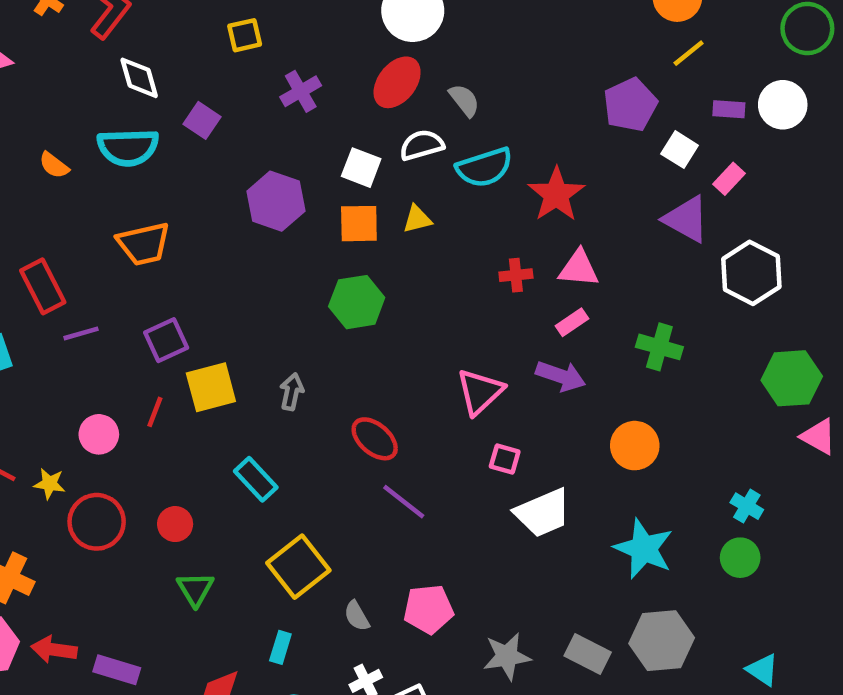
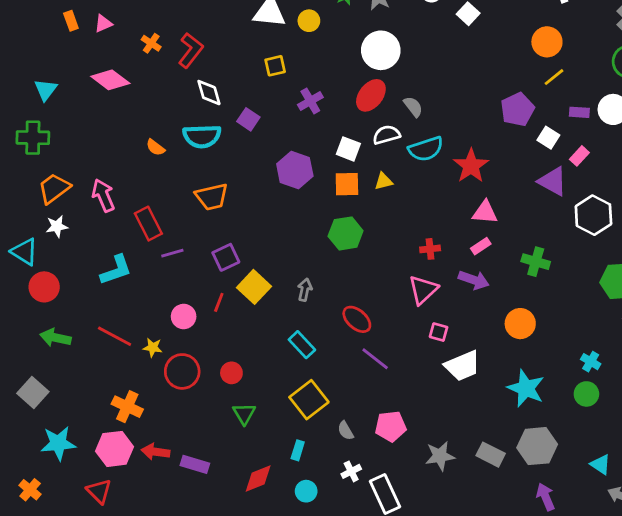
red cross: (516, 275) -> (430, 249), moved
yellow square: (211, 387) -> (254, 287), turned -32
cyan rectangle: (256, 479) -> (302, 345), moved

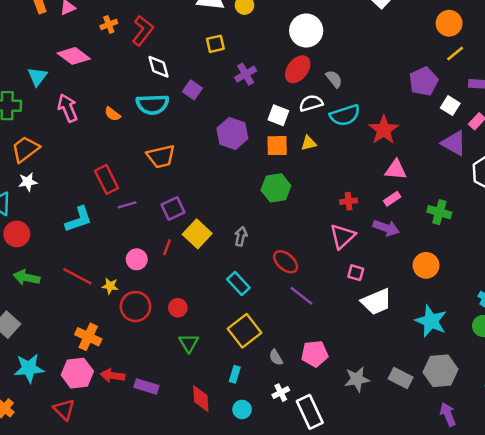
orange cross: (151, 43) -> (109, 24), turned 35
cyan triangle: (46, 90) -> (37, 77), moved
pink arrow: (103, 195) -> (68, 108), moved
red diamond: (258, 478) -> (201, 399), turned -72

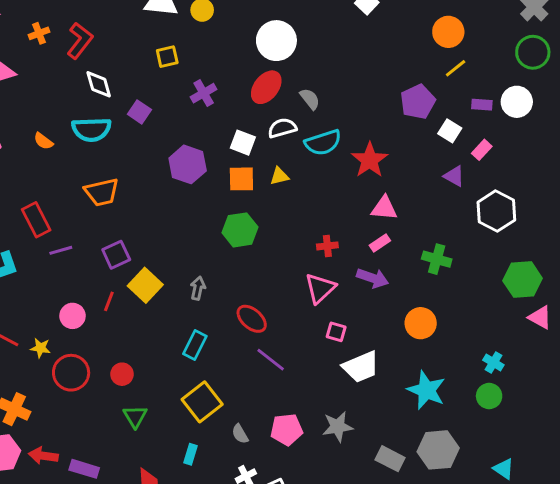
purple triangle: (454, 143) -> (454, 176), size x0.7
cyan rectangle: (238, 284) -> (195, 345), turned 70
gray star: (357, 379) -> (338, 427), moved

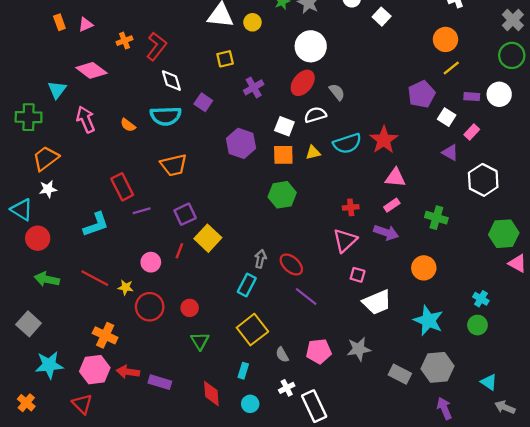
cyan semicircle: (323, 143) -> (347, 143), moved
gray arrow: (198, 288) -> (260, 259), moved

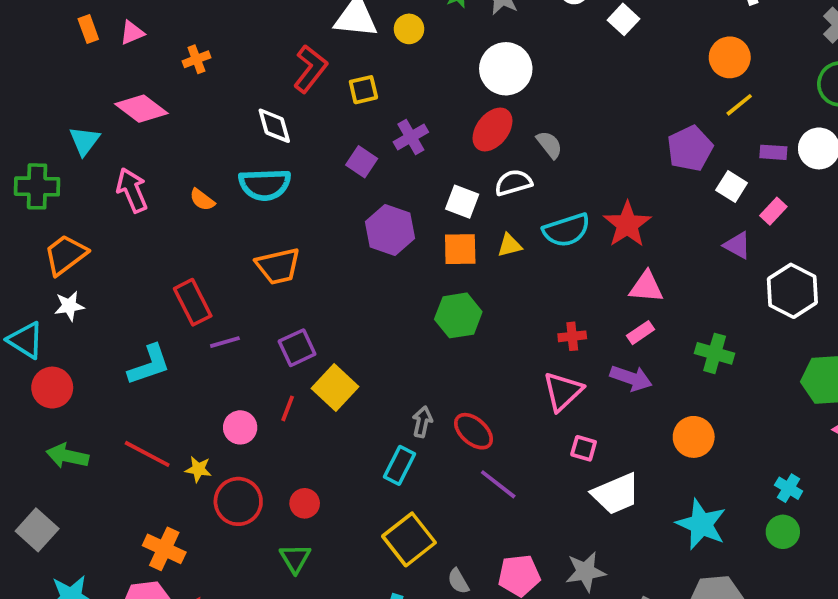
red L-shape: (156, 46) -> (310, 69), moved
purple square: (203, 102) -> (362, 162), moved
green triangle: (200, 341) -> (295, 558), moved

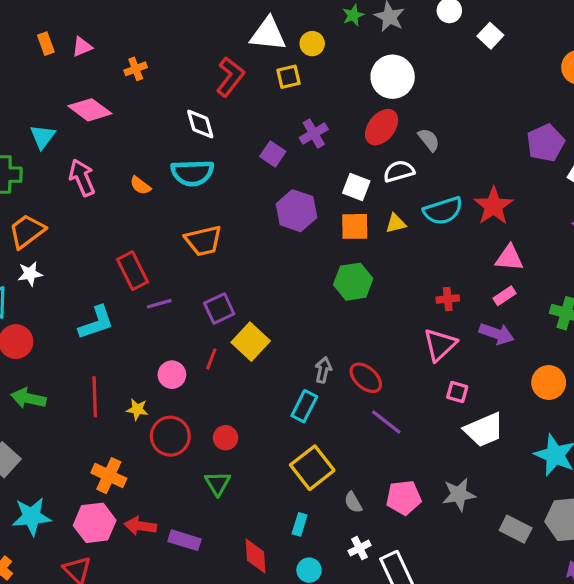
yellow square: (363, 90) -> (289, 77), moved
red line: (147, 454) -> (95, 397), turned 60

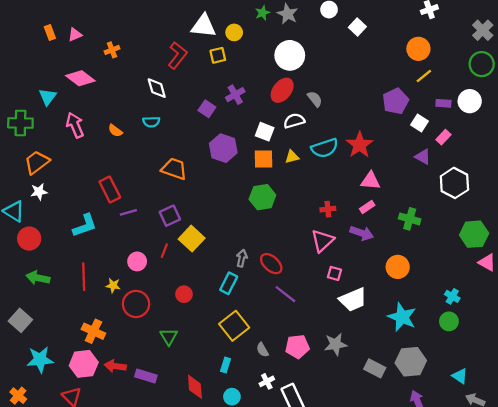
cyan semicircle: (192, 173) -> (151, 122), size x0.6
orange trapezoid: (203, 241) -> (174, 169), moved, turned -148
red circle: (225, 438) -> (184, 294), moved

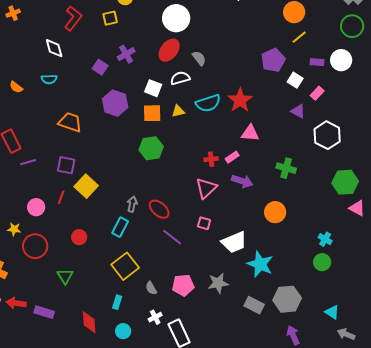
pink rectangle: (367, 207) -> (232, 157), moved
purple square: (170, 216) -> (66, 165), turned 36
pink square: (334, 273) -> (204, 223), moved
cyan star: (402, 317) -> (260, 264), moved

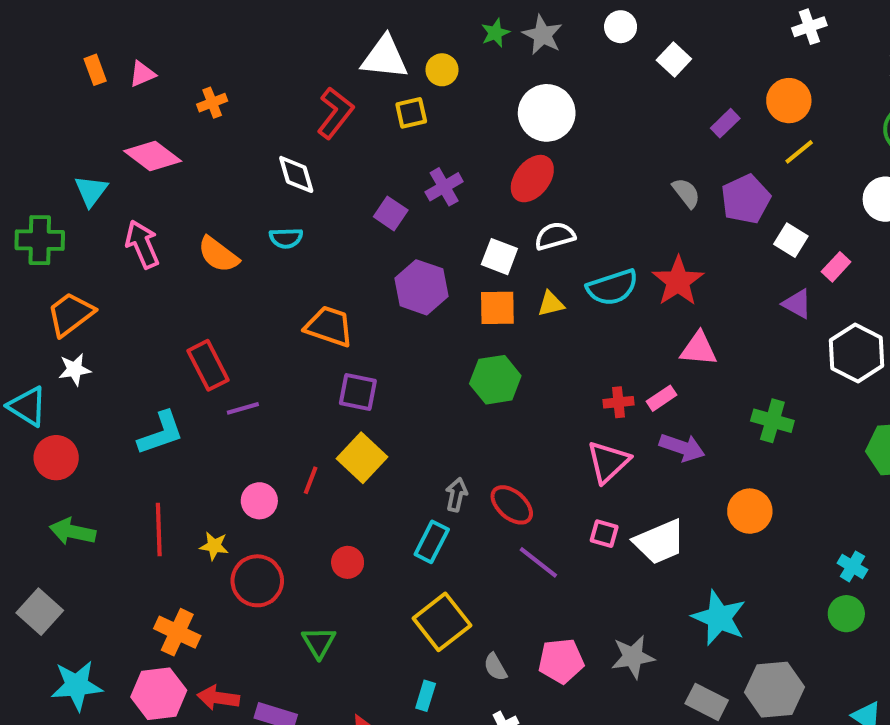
gray semicircle: (199, 58) -> (686, 193), moved
purple rectangle: (317, 62) -> (725, 123), moved, turned -48
orange semicircle: (16, 87) -> (218, 255), size x1.5
purple square: (66, 165) -> (358, 392), moved
white trapezoid: (234, 242) -> (660, 542), moved

